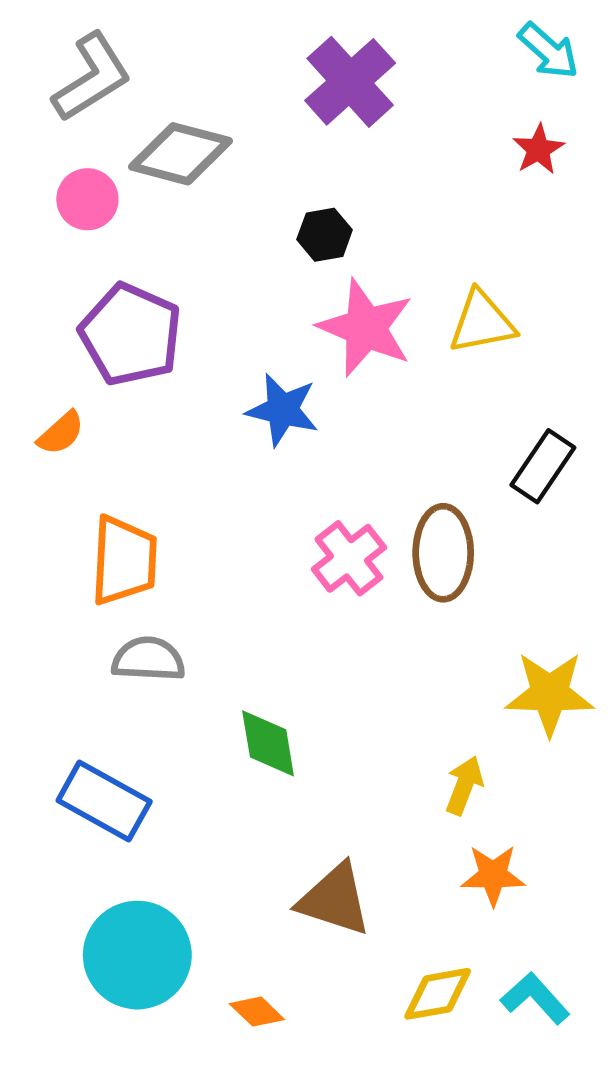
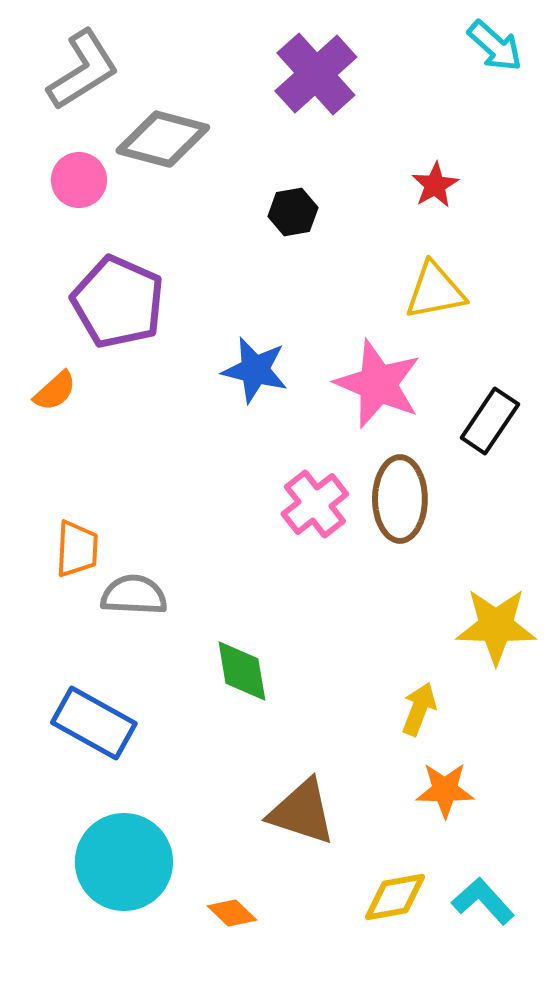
red star: (538, 149) -> (435, 185), moved
pink star: (366, 328) -> (378, 384), moved
orange trapezoid: (124, 561) -> (77, 549), moved, size x0.7

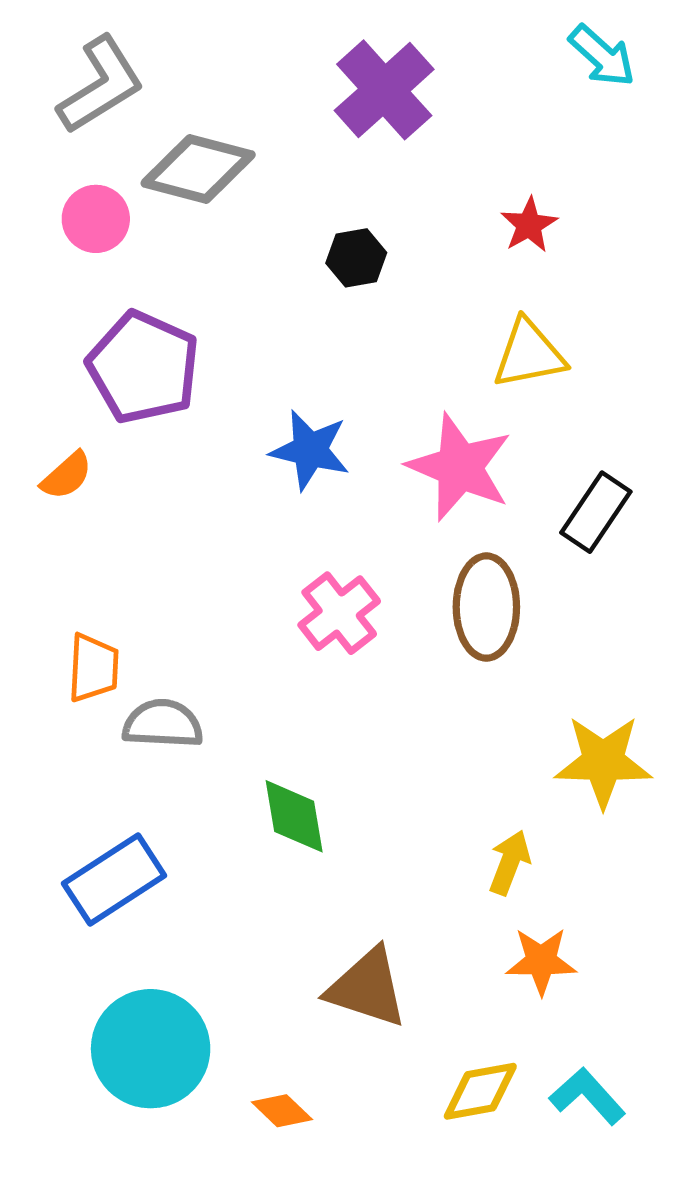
pink cross: (315, 504) -> (339, 613), moved
blue rectangle: (94, 723) -> (114, 880), turned -62

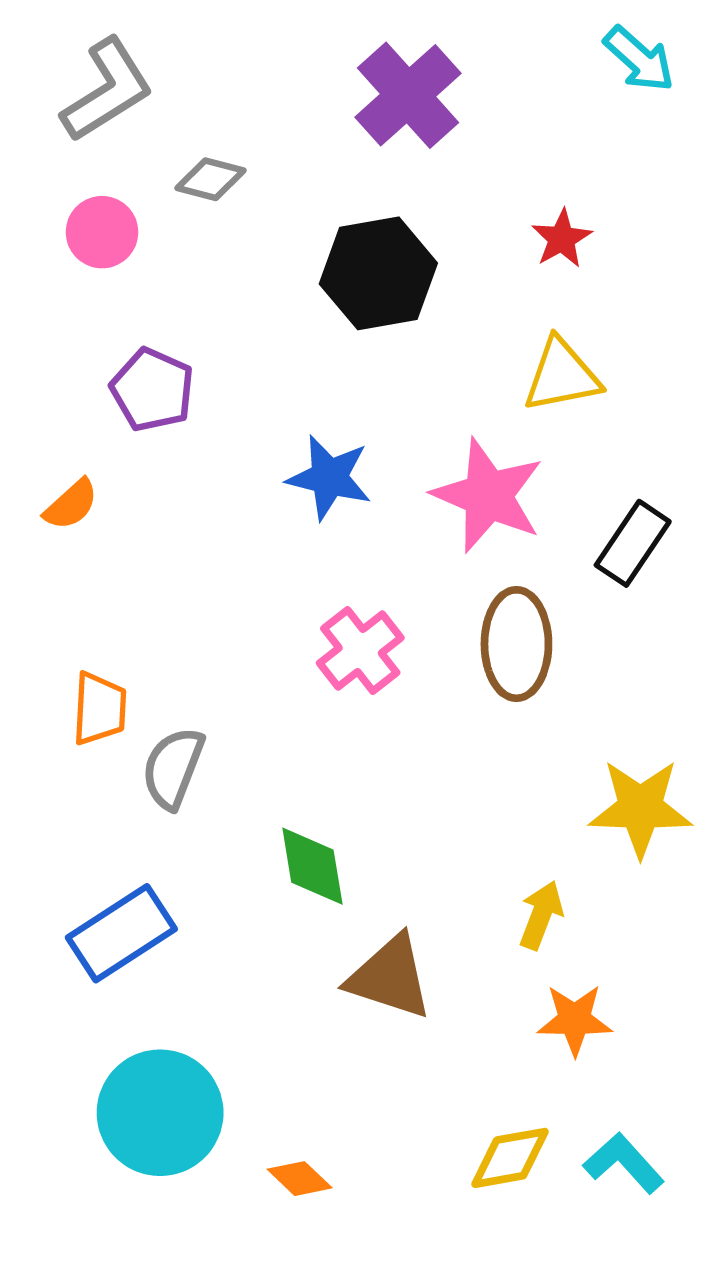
gray diamond: (198, 169) -> (210, 179), size x0.6
black hexagon: (356, 258) -> (378, 273), size x1.8
purple pentagon: (143, 367) -> (152, 390), size x0.7
gray semicircle: (163, 724) -> (173, 768), turned -72
brown triangle: (367, 988) -> (390, 977), moved

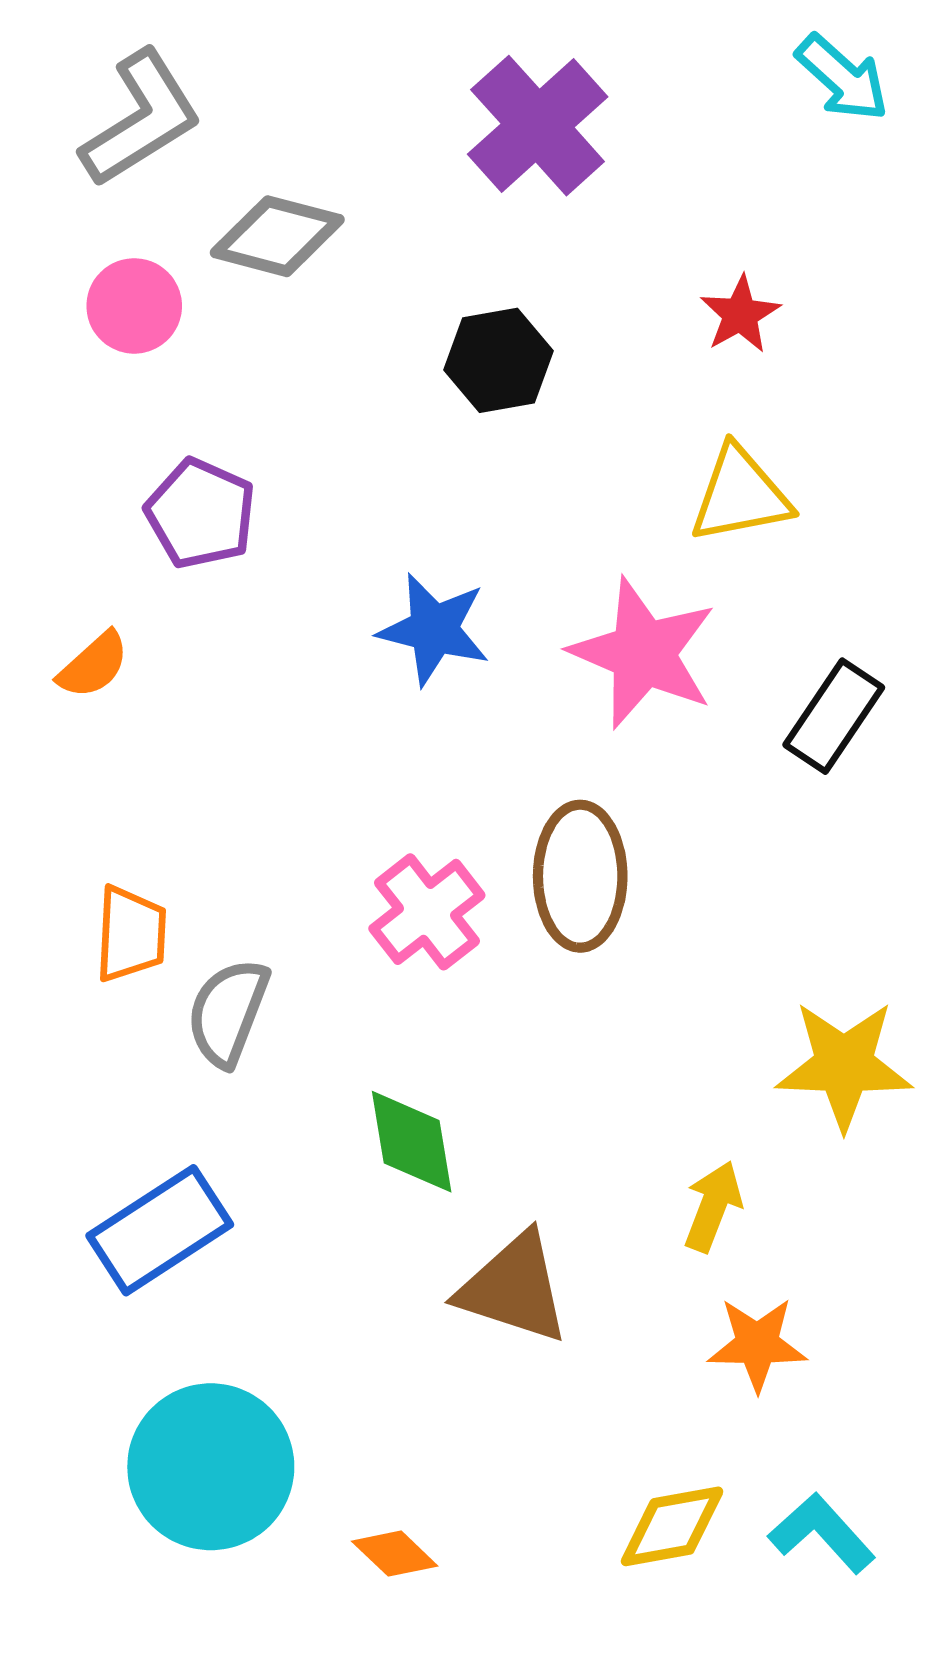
gray diamond: (210, 179) -> (277, 236), size x1.4
black hexagon: (378, 273) -> (498, 360), size x0.7
brown ellipse: (516, 644) -> (580, 876), moved
pink cross: (360, 650) -> (427, 912), moved

